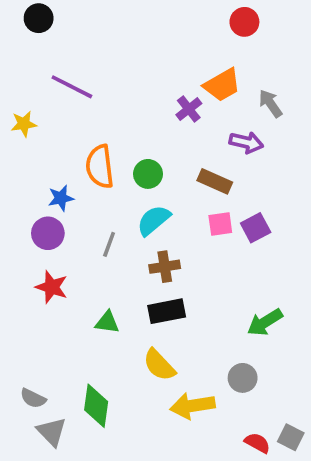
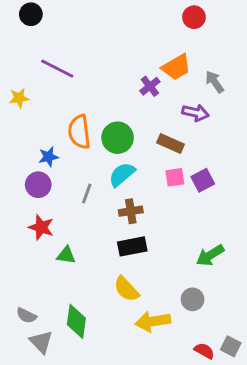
green circle: (148, 174) -> (118, 138), size x1.4
green triangle: (107, 322) -> (66, 255), moved

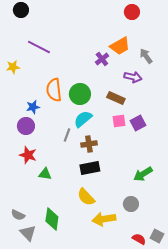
gray line: (87, 194) -> (67, 135), moved

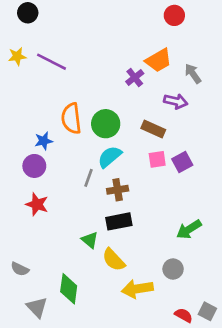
yellow star: (13, 67) -> (17, 56), moved
green triangle: (45, 174) -> (90, 240), moved, turned 32
gray semicircle: (18, 215) -> (20, 269), moved

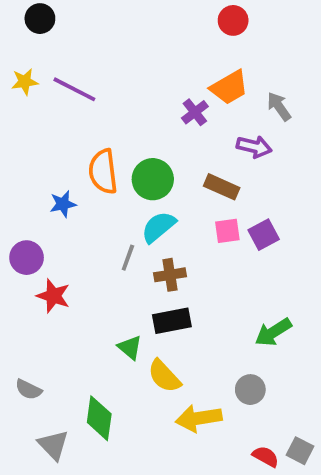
red circle: (174, 15) -> (233, 20), moved
purple circle: (34, 166) -> (27, 258), moved

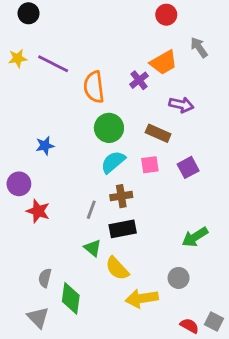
gray arrow: (279, 107) -> (199, 47), moved
orange semicircle: (103, 172) -> (94, 87), moved
pink square: (227, 231) -> (150, 165), moved
gray line: (128, 258) -> (91, 210), moved
gray semicircle: (28, 390) -> (45, 278), moved, turned 78

